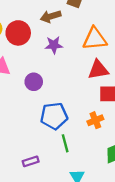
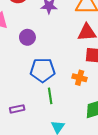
orange cross: (95, 120) -> (80, 78), turned 32

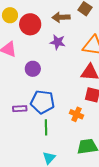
purple rectangle: (17, 109) -> (20, 109), moved

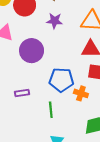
purple circle: (33, 69) -> (32, 51), size x1.5
blue pentagon: (43, 102) -> (61, 80), moved

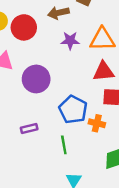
purple star: (55, 21) -> (70, 41), moved
blue pentagon: (61, 80) -> (73, 110), turned 30

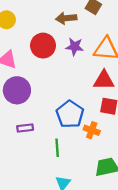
red circle: (24, 27) -> (43, 46), moved
purple circle: (36, 79) -> (17, 90), moved

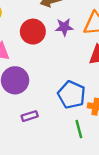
green line: (57, 148) -> (79, 129), moved

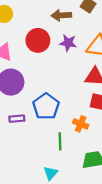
blue pentagon: (72, 95) -> (46, 106), moved

